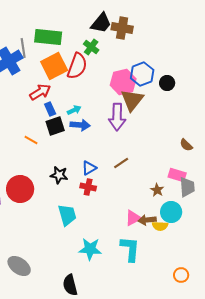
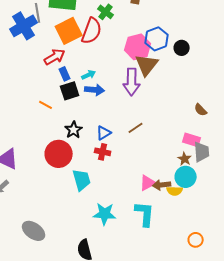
black star: (59, 175) -> (74, 130), moved, turned 30
red circle: (20, 189) -> (59, 154), moved
brown star: (157, 190) -> (185, 159), moved

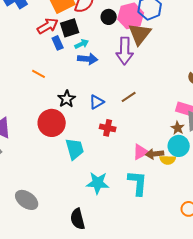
black circle: (182, 48) -> (109, 17), moved
black square: (70, 91) -> (70, 28), moved
red cross: (103, 152) -> (108, 128), moved

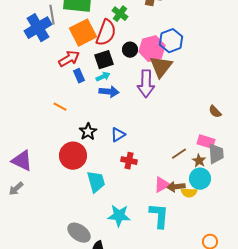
black square: (70, 28) -> (104, 60), moved
brown line: (129, 97) -> (179, 154), moved
gray ellipse: (27, 200) -> (79, 233), moved

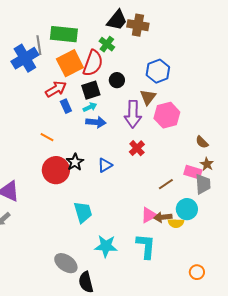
pink hexagon: (152, 49) -> (167, 115), moved
brown triangle: (161, 67) -> (148, 97), size x0.7
red circle: (73, 156) -> (56, 170), moved
red cross: (129, 161) -> (137, 148), moved, turned 35
brown star: (199, 161) -> (207, 164), moved

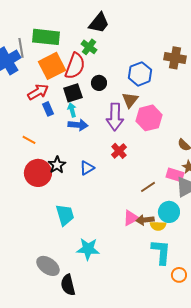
brown cross: (138, 25) -> (175, 58), moved
cyan arrow: (90, 107) -> (72, 110), turned -80
cyan L-shape: (146, 246) -> (161, 252), moved

